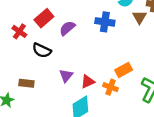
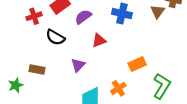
red cross: (19, 31) -> (34, 16), turned 32
red triangle: (88, 81) -> (99, 40), moved
orange cross: (111, 87) -> (118, 88), moved, turned 32

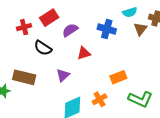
brown rectangle: (37, 70) -> (24, 77), size x1.5
green L-shape: (162, 86) -> (140, 99), turned 80

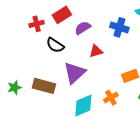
purple triangle: (63, 75) -> (75, 73), size x1.6
brown rectangle: (24, 77) -> (44, 86), moved

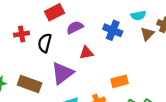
red cross: (37, 24) -> (22, 34), moved
black semicircle: (55, 45) -> (45, 43), turned 66

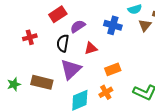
black semicircle: (45, 43) -> (63, 43), moved
orange rectangle: (119, 81) -> (113, 69), moved

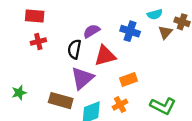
red rectangle: (58, 14) -> (35, 16), moved, turned 36
red triangle: (91, 48) -> (105, 56), size x1.5
brown rectangle: (42, 82) -> (61, 101), moved

